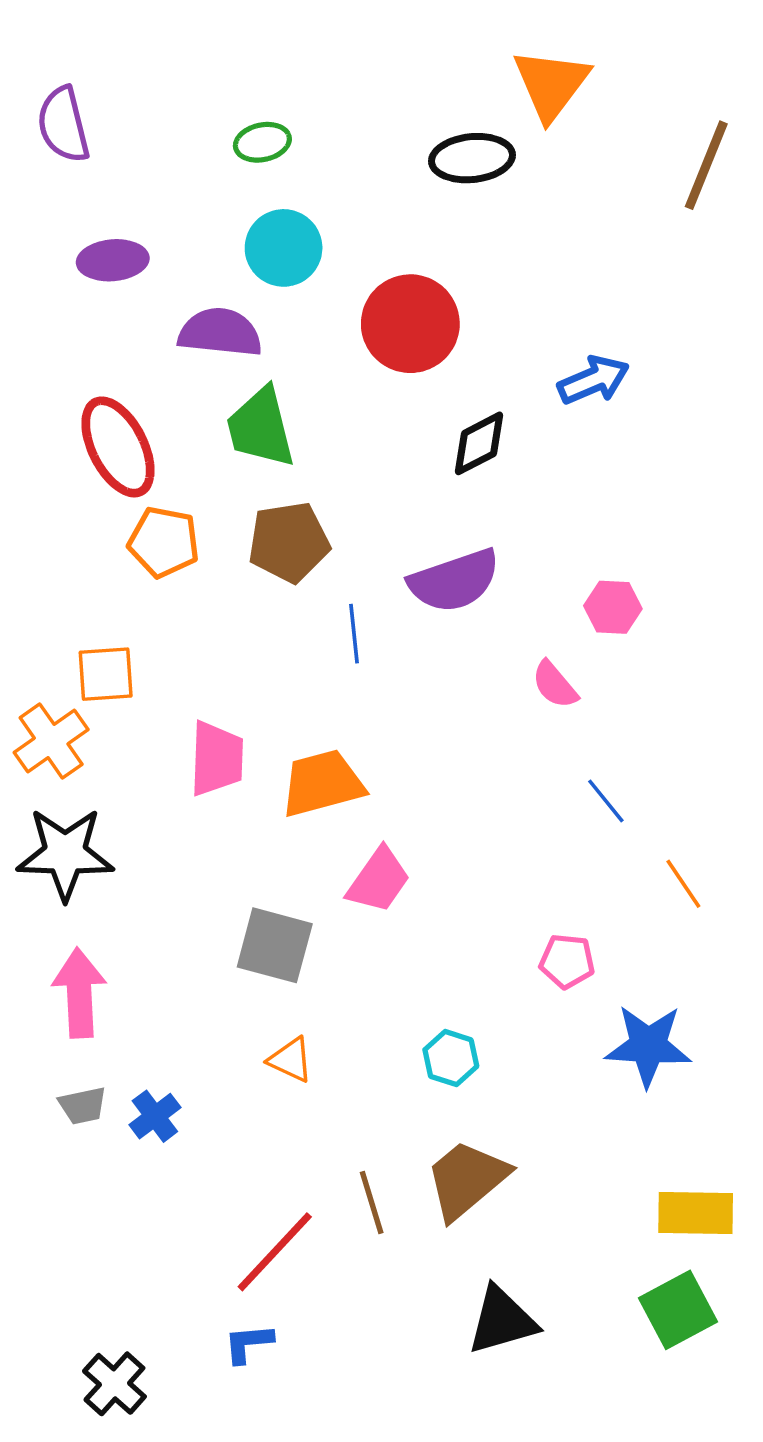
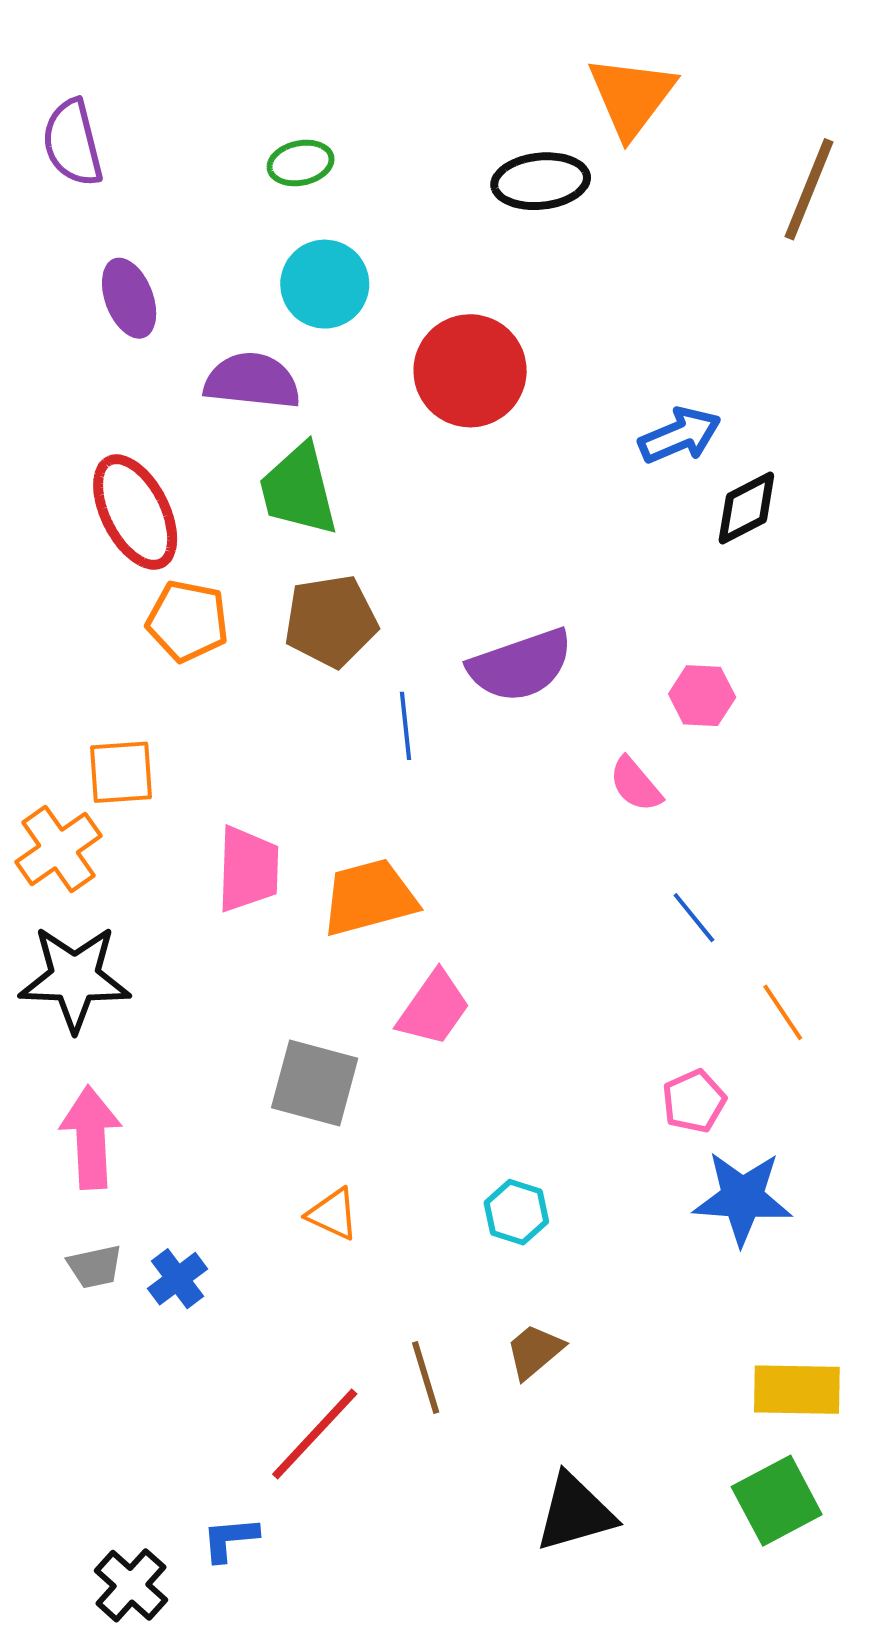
purple ellipse: (113, 260) -> (129, 298), turned 74
black diamond: (479, 443) -> (746, 508), moved
pink pentagon: (567, 961) -> (694, 1101), moved, turned -30
brown trapezoid: (467, 1180) -> (535, 1351), size x0.6
blue L-shape: (248, 1343) -> (230, 1539), moved

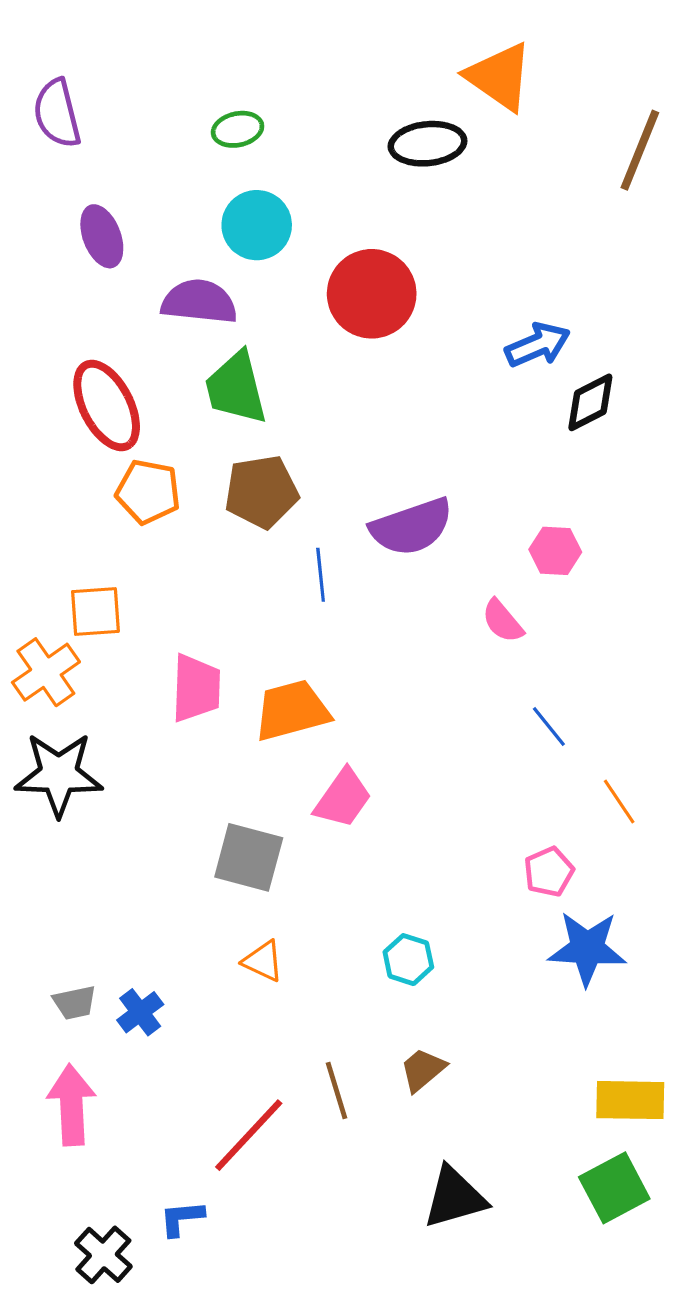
orange triangle: (631, 96) -> (499, 77), turned -32
pink arrow: (91, 1137) -> (71, 1105), moved

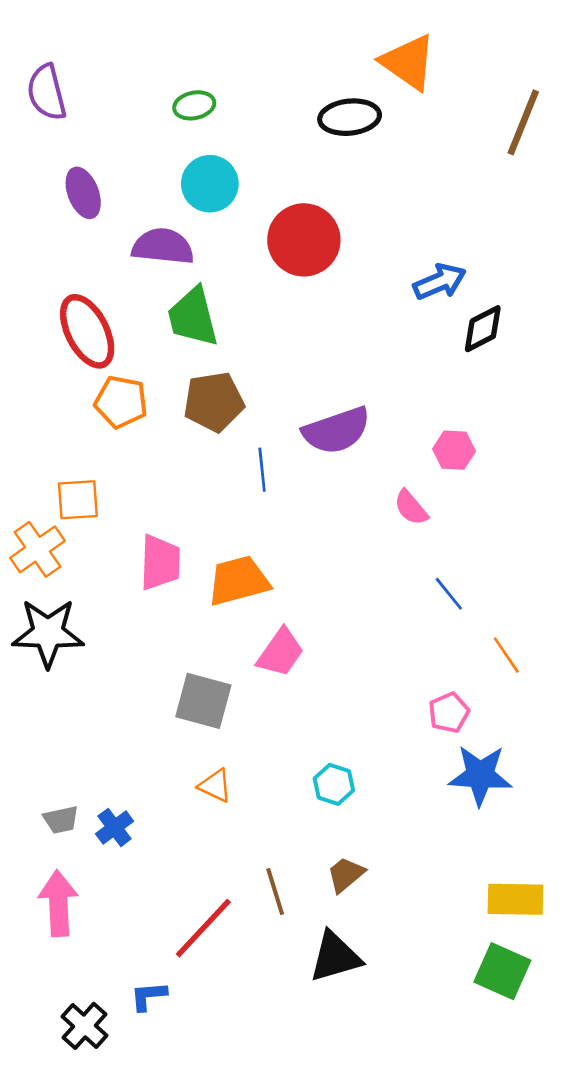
green square: (614, 1188) -> (502, 971), turned -38
black triangle: (455, 1197) -> (335, 957), moved

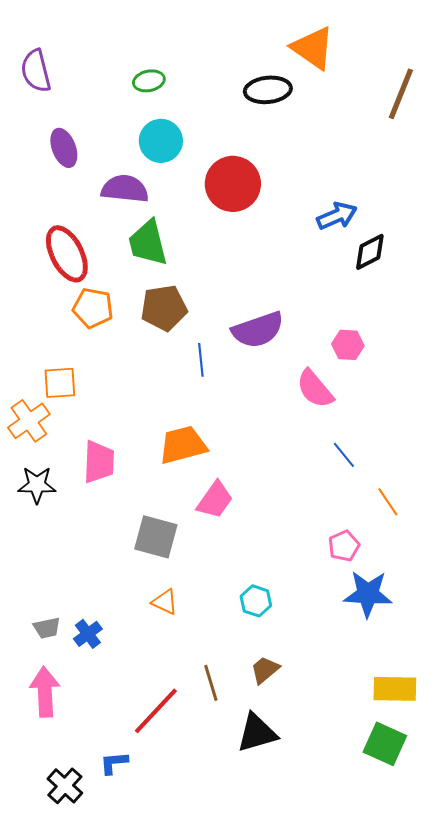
pink semicircle: (411, 508) -> (315, 389), size x1.4
pink trapezoid: (160, 562) -> (99, 462), moved
black star: (48, 633) -> (37, 485), size x0.7

